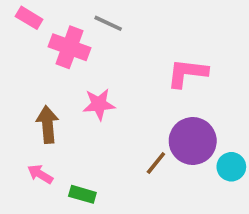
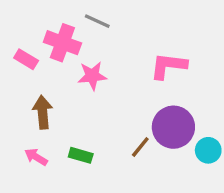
pink rectangle: (29, 18) -> (26, 59), moved
pink star: (99, 104) -> (92, 76), moved
green rectangle: (82, 194) -> (81, 155), moved

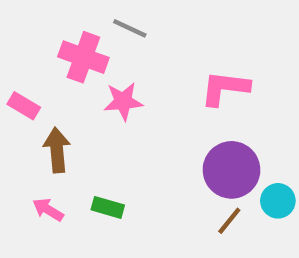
pink rectangle: (26, 59) -> (24, 106), moved
brown line: (140, 147) -> (229, 221), moved

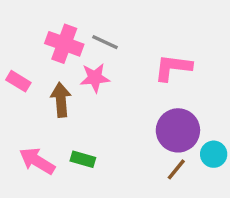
gray line: (130, 28) -> (105, 42), moved
brown arrow: (57, 150) -> (61, 100), moved
pink arrow: (48, 210) -> (37, 161), size x1.5

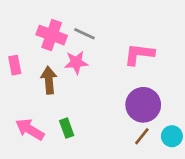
pink rectangle: (18, 81) -> (15, 65), turned 48
cyan circle: (214, 154) -> (172, 136), moved
green rectangle: (83, 159) -> (67, 128), turned 54

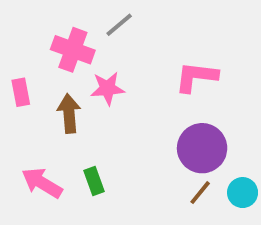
gray line: (84, 34) -> (119, 25), moved, turned -65

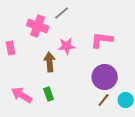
pink star: (108, 88) -> (67, 46), moved
brown arrow: (69, 113) -> (50, 62), moved

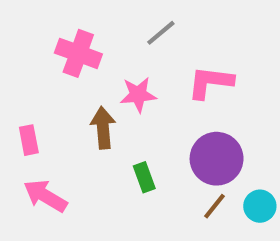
gray line: (62, 13) -> (161, 33), moved
pink rectangle: (11, 48) -> (29, 140), moved
green rectangle: (49, 94) -> (144, 177), moved

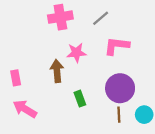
gray line: (161, 33) -> (101, 18), moved
pink cross: (78, 53) -> (60, 17), moved, turned -30
brown line: (214, 206) -> (119, 115), turned -42

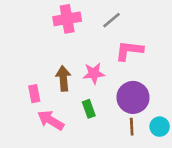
pink star: (76, 53) -> (94, 73), moved
pink rectangle: (16, 78) -> (34, 94), moved
pink arrow: (25, 109) -> (51, 120), moved

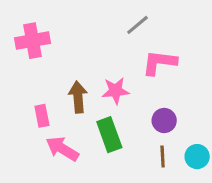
pink cross: (67, 19) -> (32, 41), moved
purple circle: (133, 97) -> (164, 120), size x0.6
green rectangle: (89, 109) -> (109, 135), size x1.5

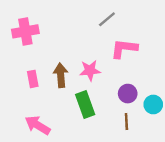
pink rectangle: (42, 116) -> (33, 79), moved
pink arrow: (62, 149) -> (38, 125), moved
cyan circle: (197, 157) -> (153, 104), moved

